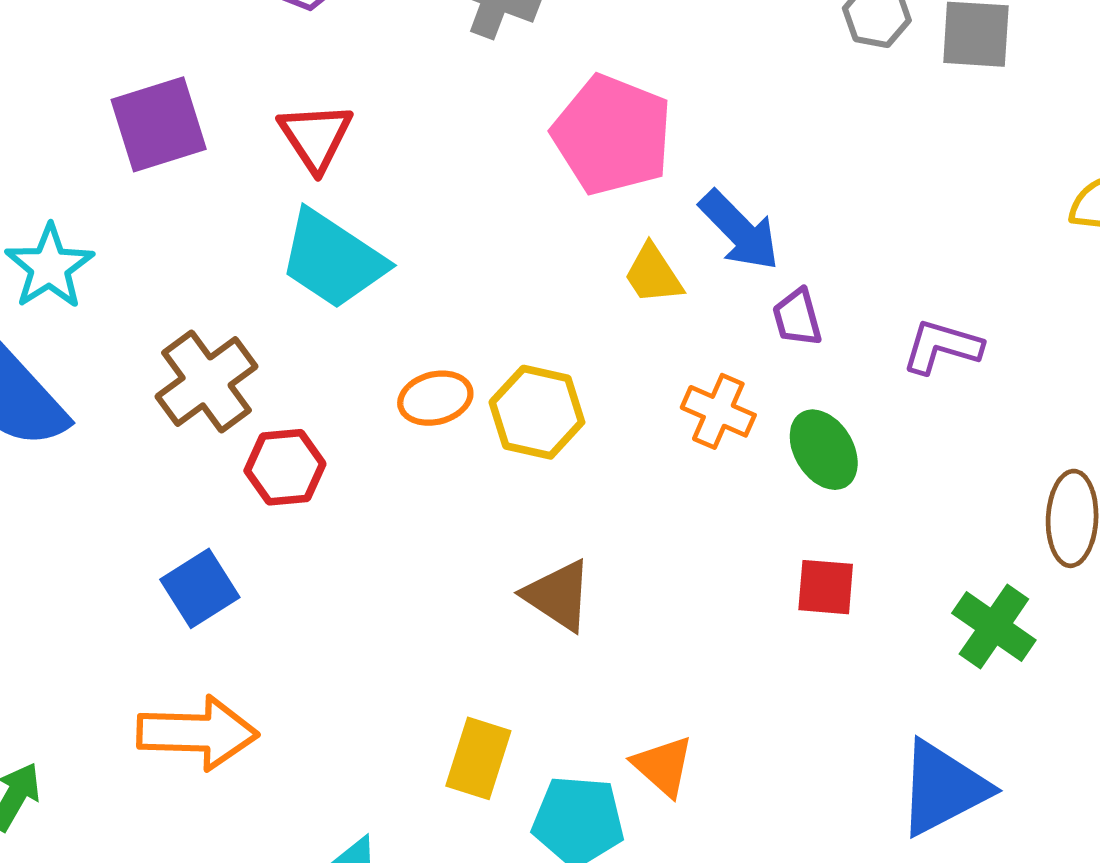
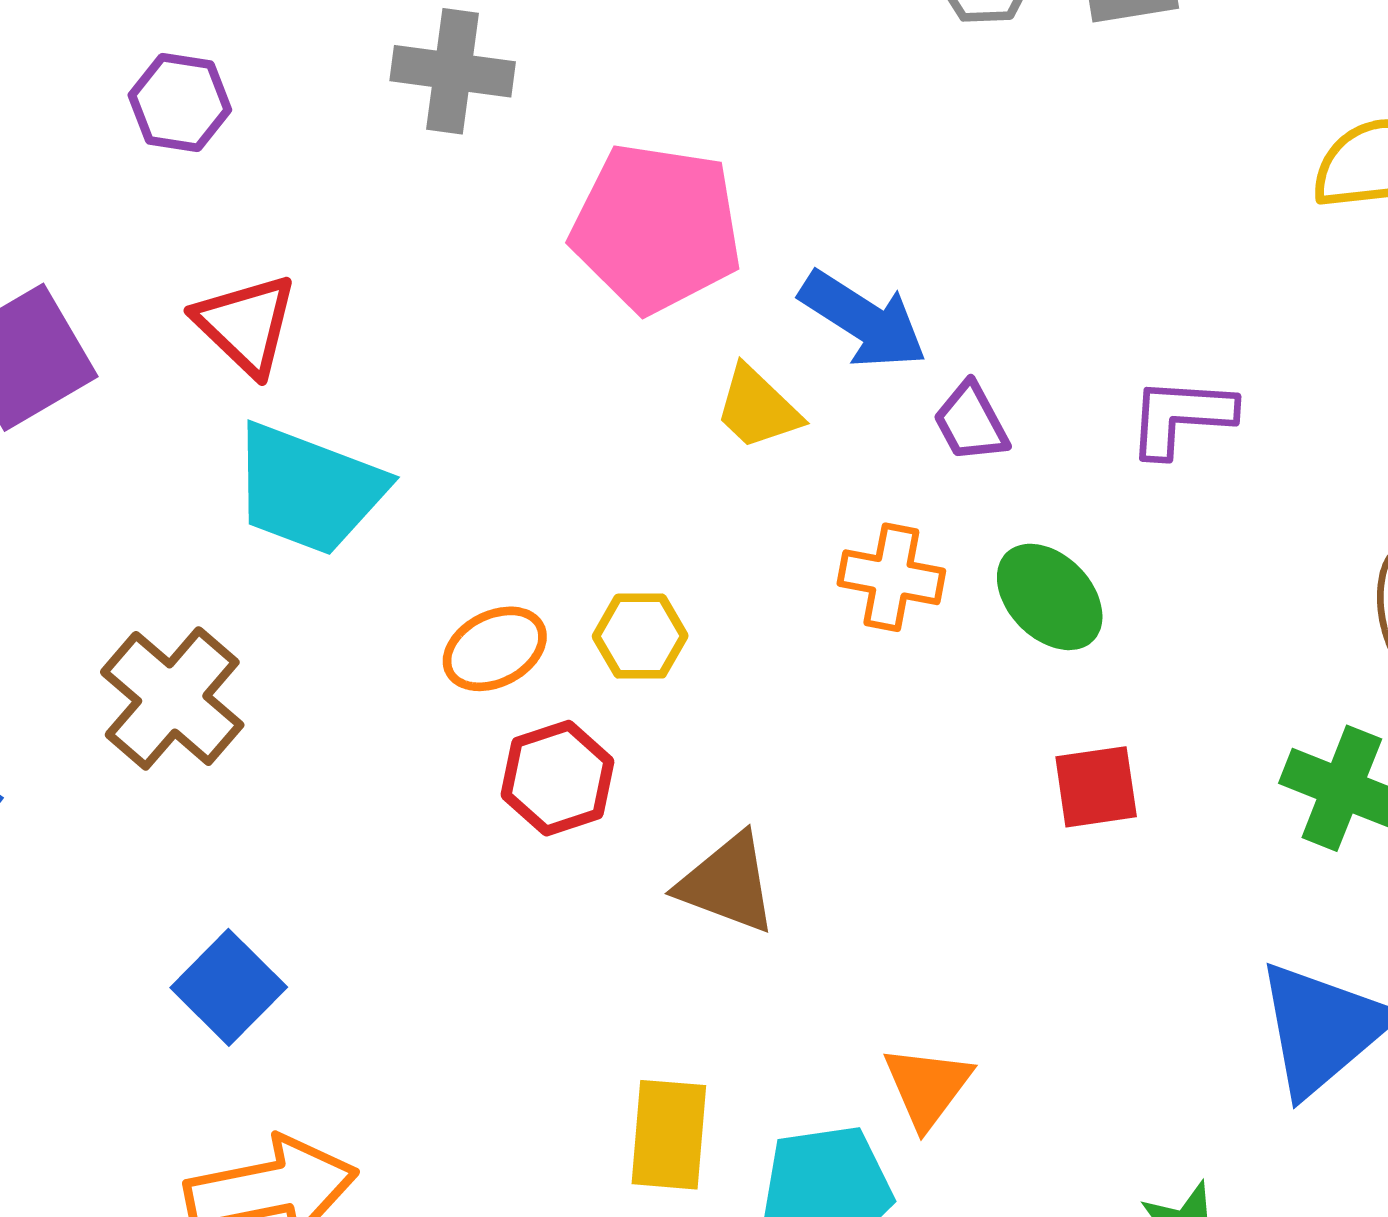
yellow hexagon: (537, 412) -> (640, 636), size x0.7
red hexagon: (285, 467) -> (558, 778), moved
orange triangle: (663, 766) -> (927, 1087), turned 38

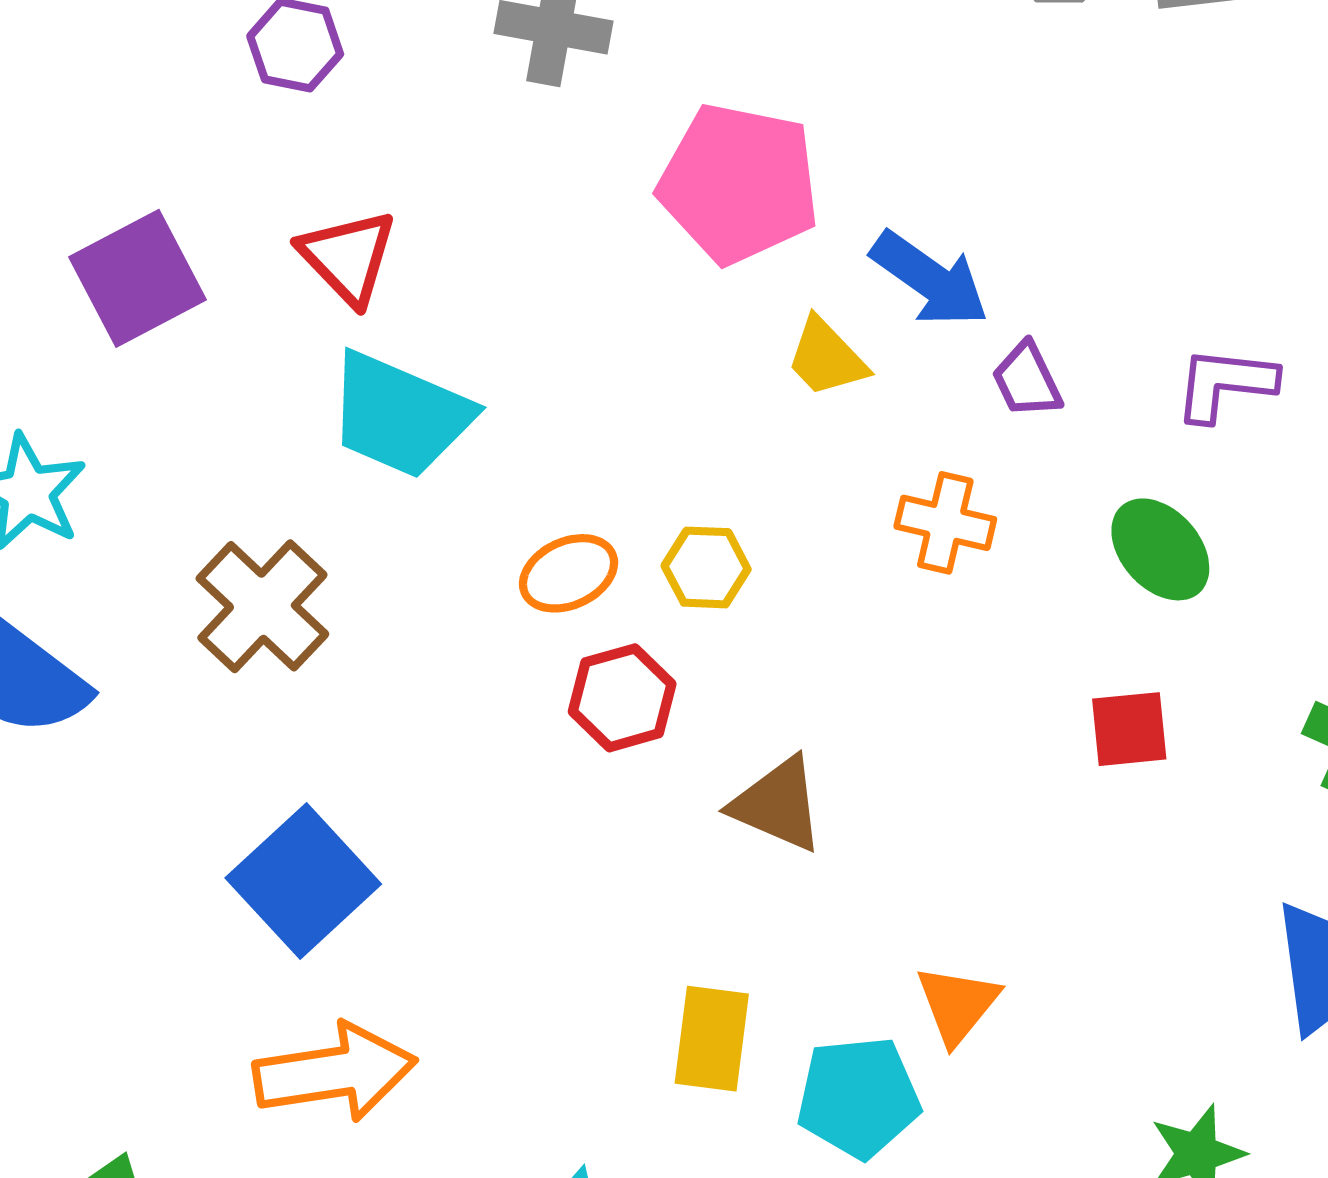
green ellipse: (1050, 597) -> (1160, 549), moved
blue square: (229, 987) -> (303, 881), size x1.4

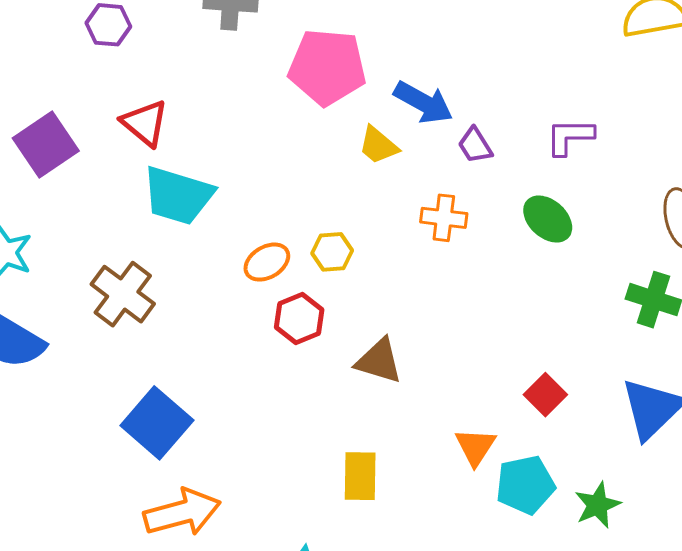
red square: (1129, 729) -> (545, 395), moved, turned -33
cyan pentagon: (858, 1097) -> (525, 485), moved

